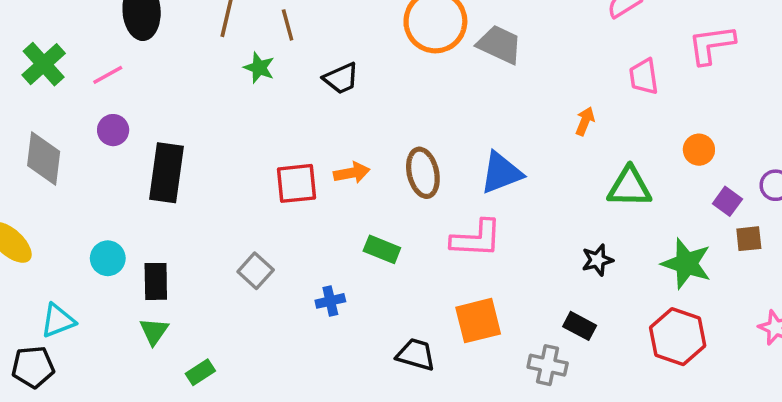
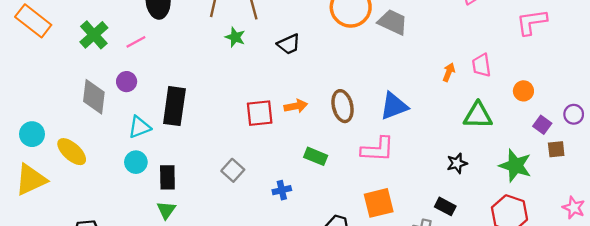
pink trapezoid: (644, 77) -> (481, 65), moved
purple circle: (113, 130) -> (127, 82), moved
cyan triangle: (58, 321) -> (139, 127), moved

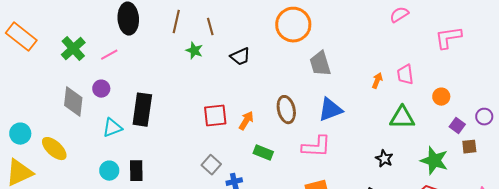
gray trapezoid: (393, 22) -> (320, 64), moved, turned -132
orange arrow: (296, 106) -> (246, 121), moved, turned -48
cyan circle: (136, 162) -> (109, 171), moved
black star: (457, 163) -> (384, 159), turned -30
gray square: (233, 170) -> (211, 165), moved

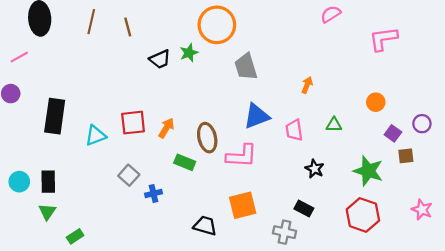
green star: (194, 51) -> (189, 53), moved, turned 30
pink trapezoid: (405, 75) -> (294, 130), moved
brown ellipse: (286, 110) -> (207, 138), moved
green triangle: (402, 118) -> (334, 125), size x0.6
cyan triangle: (112, 128) -> (96, 135), moved

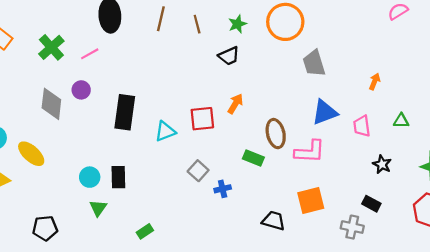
green star: (189, 53) -> (237, 24), moved
orange arrow: (166, 128) -> (235, 104), moved
green triangle: (47, 212) -> (98, 208), moved

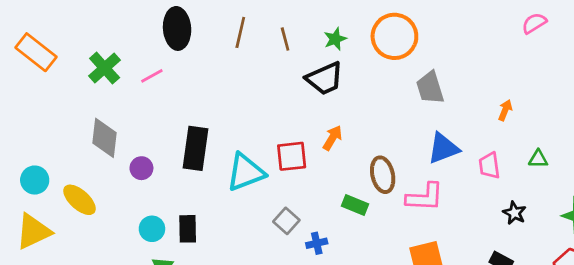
black trapezoid: (229, 56) -> (325, 79), size x1.4
purple circle: (81, 90) -> (141, 168), moved
cyan triangle: (165, 131) -> (246, 172), size x1.5

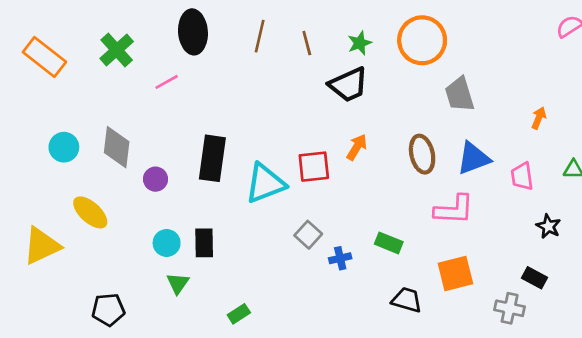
green cross: (105, 68) -> (117, 50), moved
brown ellipse: (383, 175) -> (422, 154), moved
cyan circle: (35, 180) -> (64, 147), moved
green rectangle: (355, 205) -> (389, 243), moved

